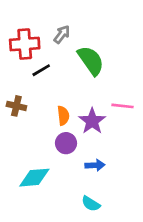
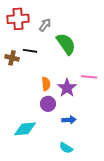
red cross: (25, 44) -> (18, 19), moved
black line: (41, 70) -> (30, 51), turned 40
brown cross: (16, 106) -> (12, 58), moved

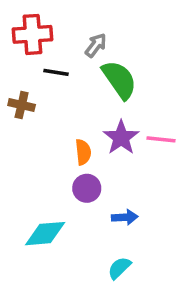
gray arrow: (45, 25) -> (96, 45), moved
black line: (30, 51) -> (56, 72), moved
purple star: (67, 88) -> (121, 138), moved
cyan semicircle: (66, 148) -> (119, 268), turned 104

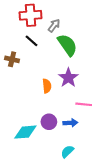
red cross: (32, 34) -> (30, 15), moved
black line: (56, 72) -> (31, 41), turned 32
pink line: (161, 139) -> (84, 104), moved
purple circle: (87, 188) -> (49, 122), moved

